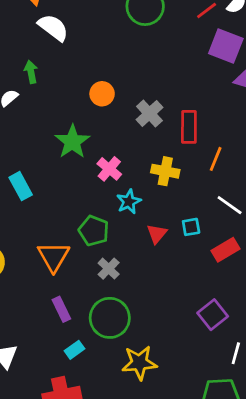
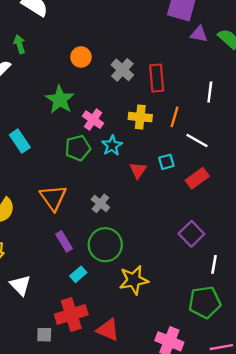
orange line: (216, 159) -> (174, 117), moved
green pentagon: (94, 231) -> (78, 148), moved, turned -30

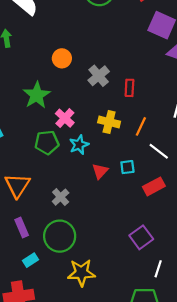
red rectangle: (157, 78) -> (129, 88), size x0.7

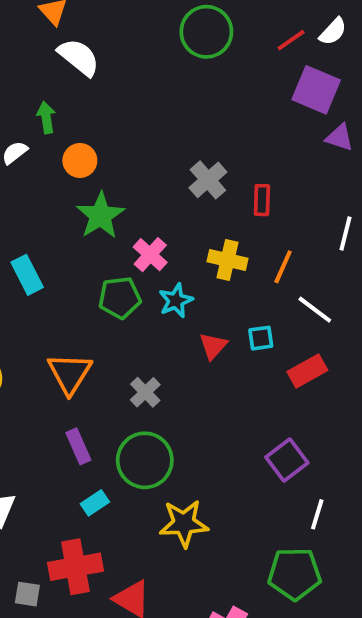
orange circle: (62, 58) -> (80, 160), moved

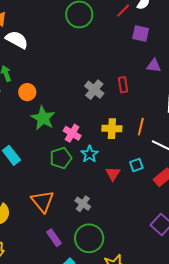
purple square: (316, 90) -> (141, 33), size x0.7
purple triangle: (340, 137) -> (154, 66), moved
red rectangle: (262, 200) -> (123, 85), moved

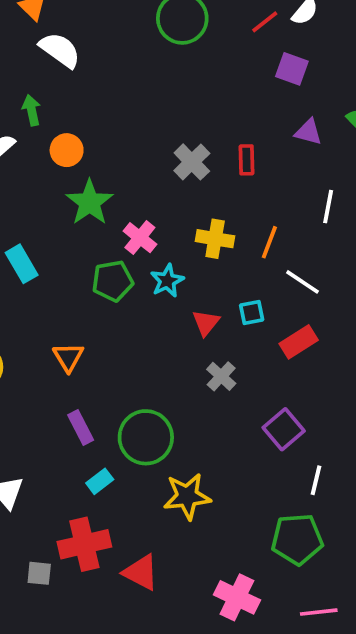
orange triangle: (43, 201) -> (68, 357), size x0.7
gray cross: (83, 204) -> (221, 376), moved

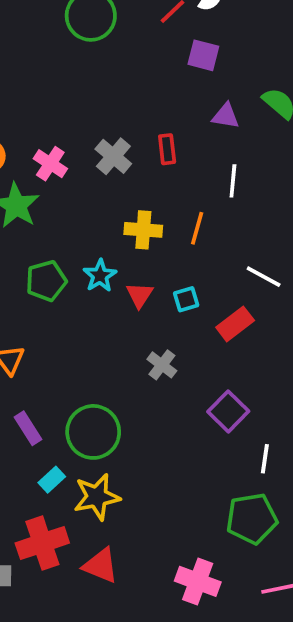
white line: (328, 207) -> (233, 181), moved
pink cross: (140, 238) -> (50, 164), moved
white line: (303, 282) -> (264, 277), moved
red triangle: (206, 323) -> (140, 295), moved
yellow star: (187, 496) -> (97, 497), moved

